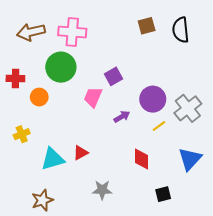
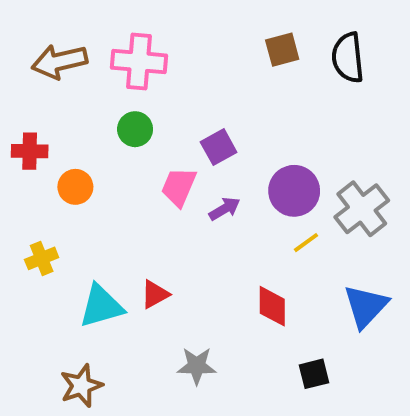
green circle: (61, 67) -> (135, 129), moved, size x0.6
purple arrow: (122, 117) -> (225, 209), moved

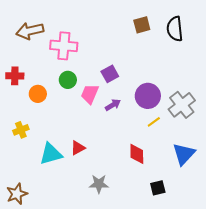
pink cross: (139, 62) -> (64, 46), moved
green circle: (135, 129) -> (68, 80), moved
brown star: (81, 386) -> (17, 194), moved

